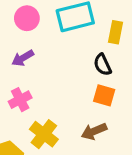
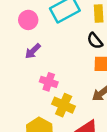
pink cross: (20, 100) -> (49, 82), moved, turned -30

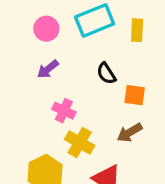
black semicircle: (95, 41) -> (106, 73), moved

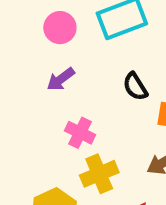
yellow cross: (80, 142) -> (99, 174), turned 36

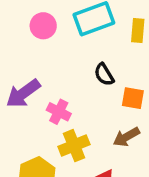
purple arrow: (61, 79) -> (23, 93), moved, size x1.5

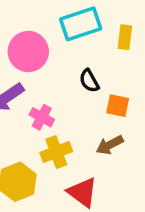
pink circle: (43, 26) -> (28, 52), moved, size x1.5

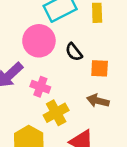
pink circle: (28, 52) -> (39, 41), moved
brown arrow: (110, 145) -> (98, 101), turned 50

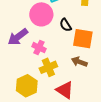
orange square: (100, 68) -> (83, 39), size x1.5

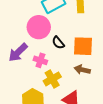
black semicircle: (66, 25) -> (58, 43), moved

